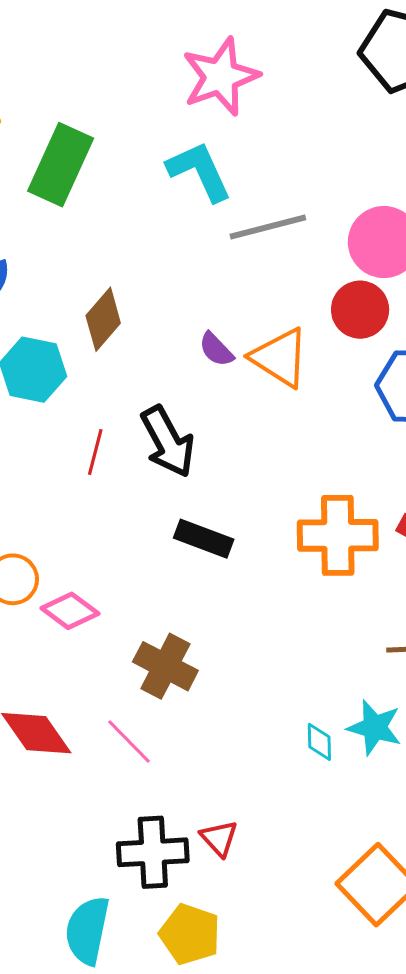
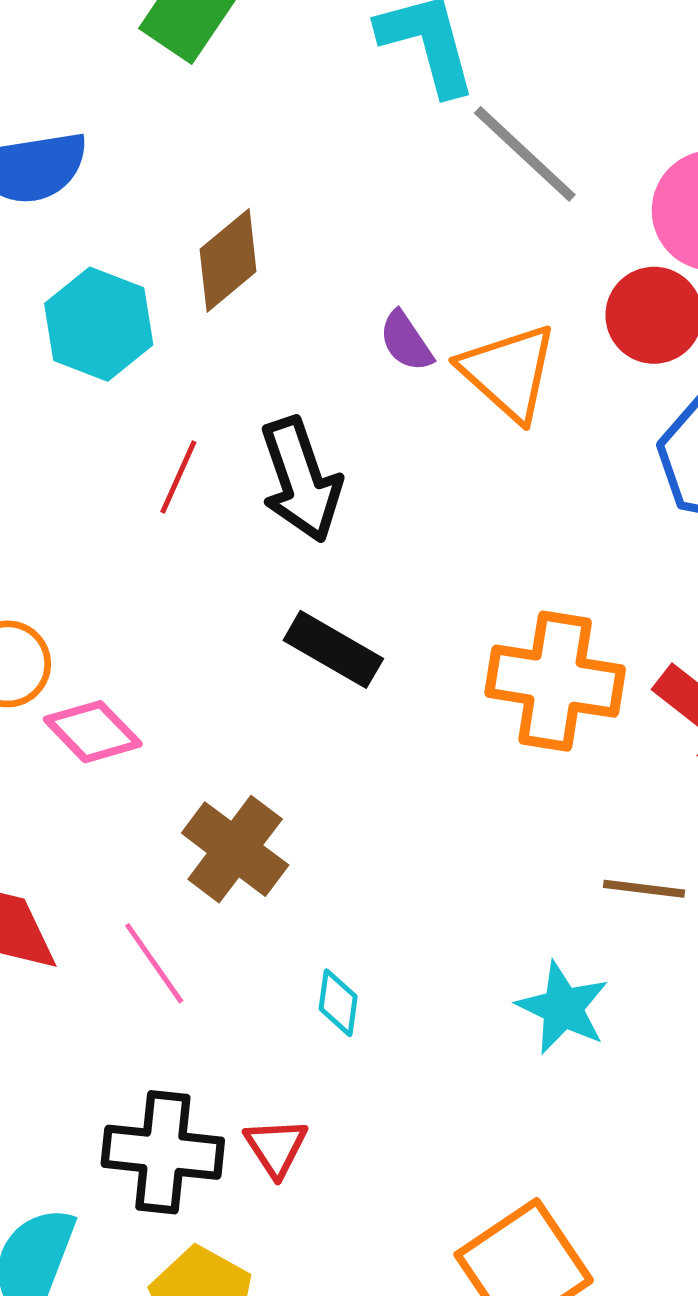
gray line: (268, 227) -> (525, 154), turned 48
cyan diamond: (319, 742) -> (338, 1003), moved

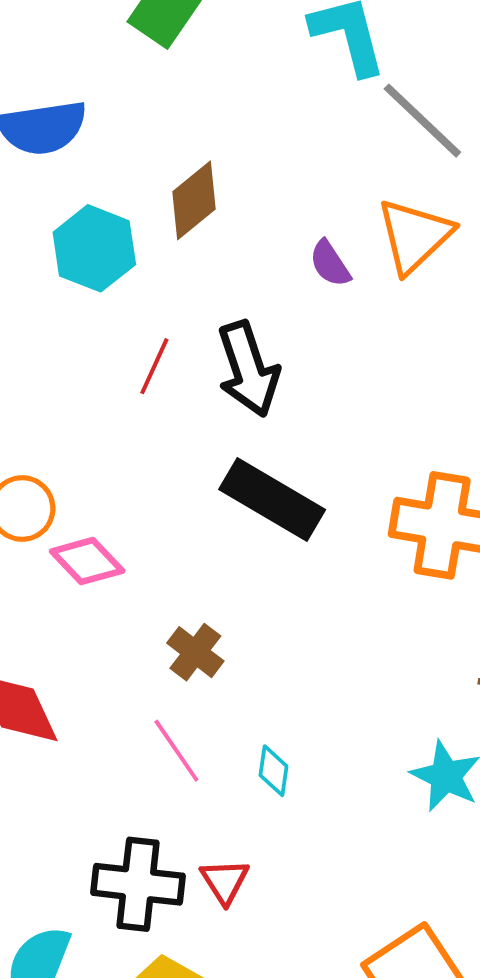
orange triangle: (509, 372) -> (414, 236), moved, turned 34
black rectangle: (333, 649) -> (272, 500), size x1.4
brown cross: (235, 849) -> (195, 652), size x0.7
pink line: (154, 963) -> (176, 751), moved

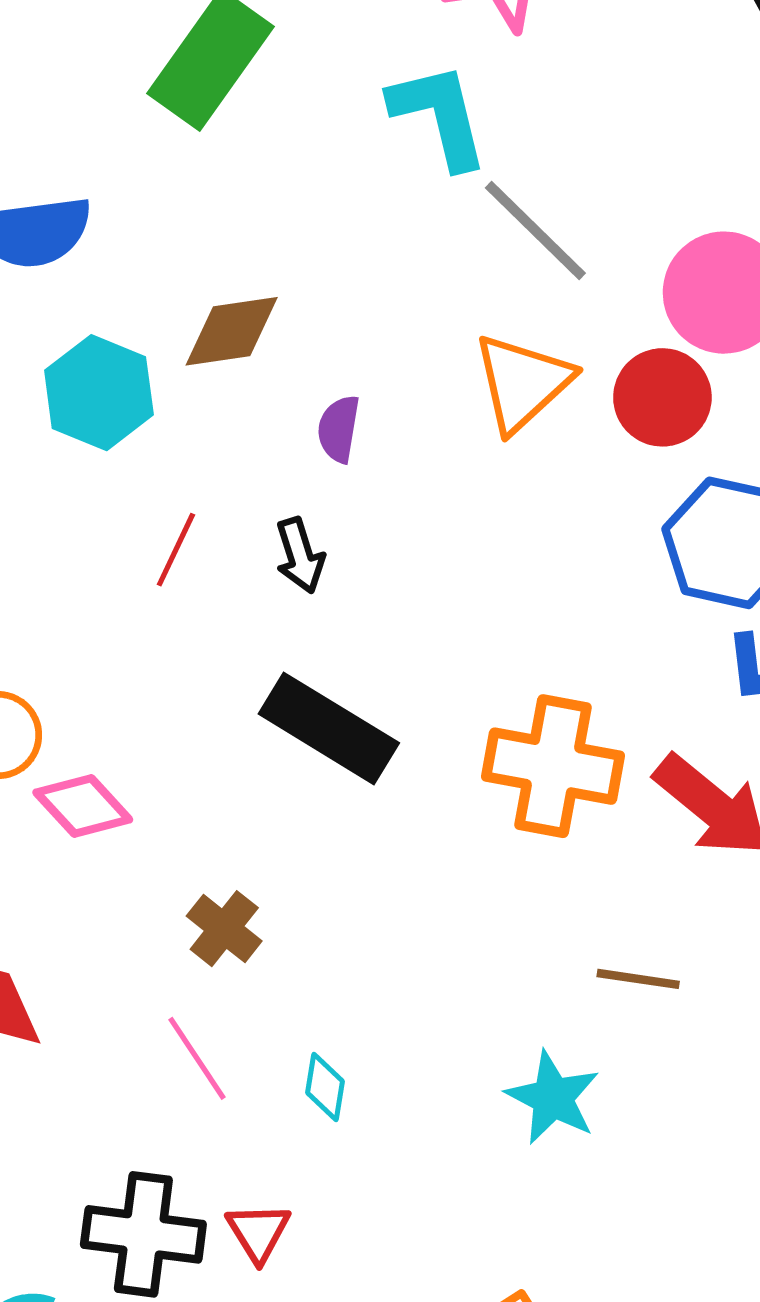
brown diamond: (194, 200) -> (232, 331), turned 30
purple semicircle: (330, 264) -> (339, 429), moved, turned 42
black arrow: (248, 369) -> (300, 555), size x0.6

